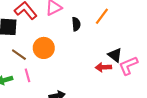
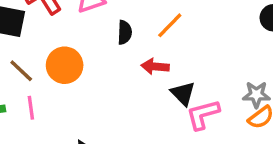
red arrow: (103, 67) -> (155, 66), moved

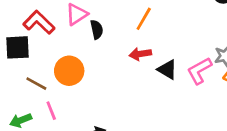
black semicircle: (125, 32) -> (97, 30), moved
pink L-shape: (203, 114) -> (199, 71), moved

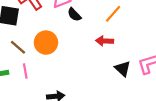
black semicircle: (97, 30) -> (74, 15), turned 136
black triangle: (167, 70) -> (123, 69), moved

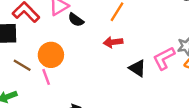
pink line: (25, 71) -> (46, 77), moved

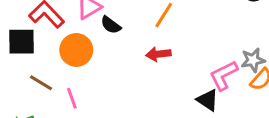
orange circle: (51, 55) -> (76, 50), moved
black triangle: (137, 68) -> (208, 100), moved

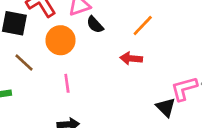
pink line: (72, 98) -> (67, 83), moved

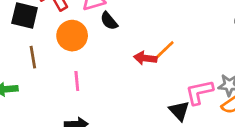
orange line: (143, 25) -> (164, 51), moved
brown line: (24, 62) -> (33, 57), turned 35

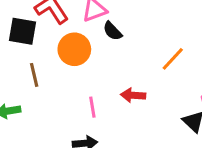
red arrow: (145, 58) -> (133, 95), moved
pink line: (77, 81) -> (92, 107), moved

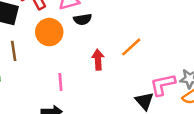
black semicircle: (112, 31) -> (83, 19), turned -60
red arrow: (133, 95) -> (98, 60), moved, turned 78

